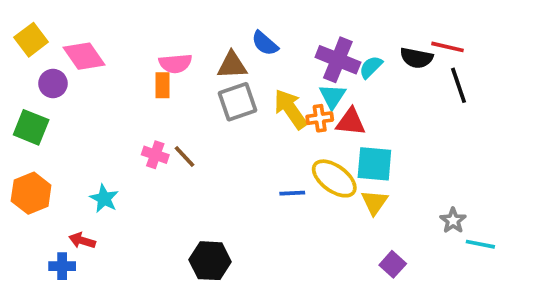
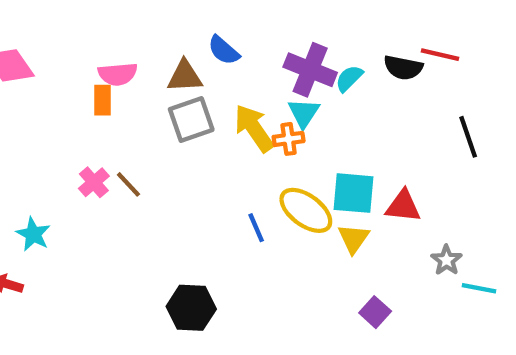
black line: (458, 85) -> (468, 137), moved
red triangle: (351, 122) -> (403, 206), moved
pink cross: (155, 155) -> (94, 182), turned 30
blue line: (292, 193) -> (256, 228), turned 70
black hexagon: (210, 261) -> (191, 308), moved

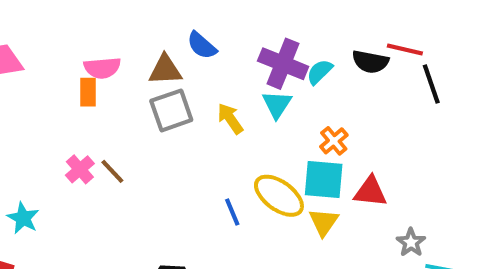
yellow arrow: (254, 128) -> (230, 119), size x0.7
black line: (468, 137) -> (431, 84), moved
orange cross: (289, 139) -> (334, 141), moved, turned -32

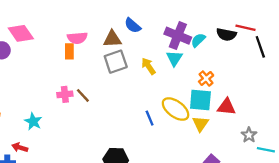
pink cross: (80, 169) -> (65, 94), turned 35

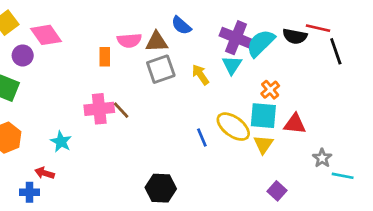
pink semicircle: (77, 38) -> (129, 40), moved
cyan semicircle: (198, 40) -> (261, 43), size x1.6
pink cross: (65, 94) -> (99, 109), size x1.5

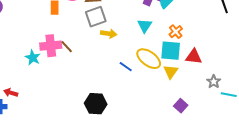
cyan triangle: (232, 65) -> (145, 26), moved
yellow arrow: (200, 75) -> (109, 34), moved, turned 133
blue line: (202, 138) -> (126, 67), turned -32
cyan star: (61, 142) -> (33, 58), moved

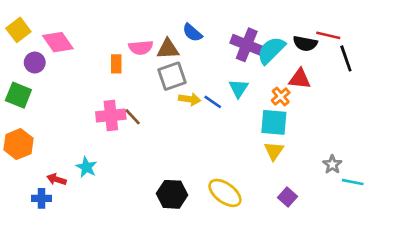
red triangle: (194, 57) -> (300, 79), moved
cyan star: (33, 58) -> (86, 167), moved
yellow ellipse: (149, 59) -> (225, 193), moved
blue line: (126, 67) -> (213, 102), moved

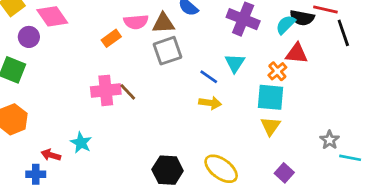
cyan semicircle: (271, 50) -> (286, 25), moved, size x0.7
orange rectangle: (116, 64) -> (111, 38), turned 54
yellow arrow: (190, 99) -> (210, 103), moved

